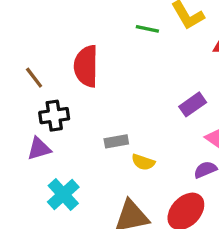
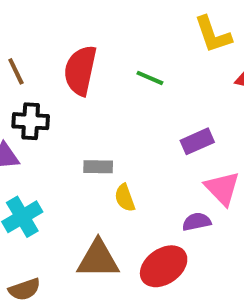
green line: (147, 29) -> (150, 78), moved
yellow semicircle: (143, 162) -> (125, 198), turned 40

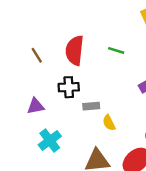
black cross: (31, 121) -> (69, 87), moved

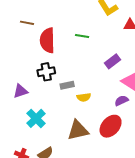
brown line: (37, 55) -> (27, 23), moved, turned -40
yellow semicircle: (109, 123) -> (84, 97), turned -64

